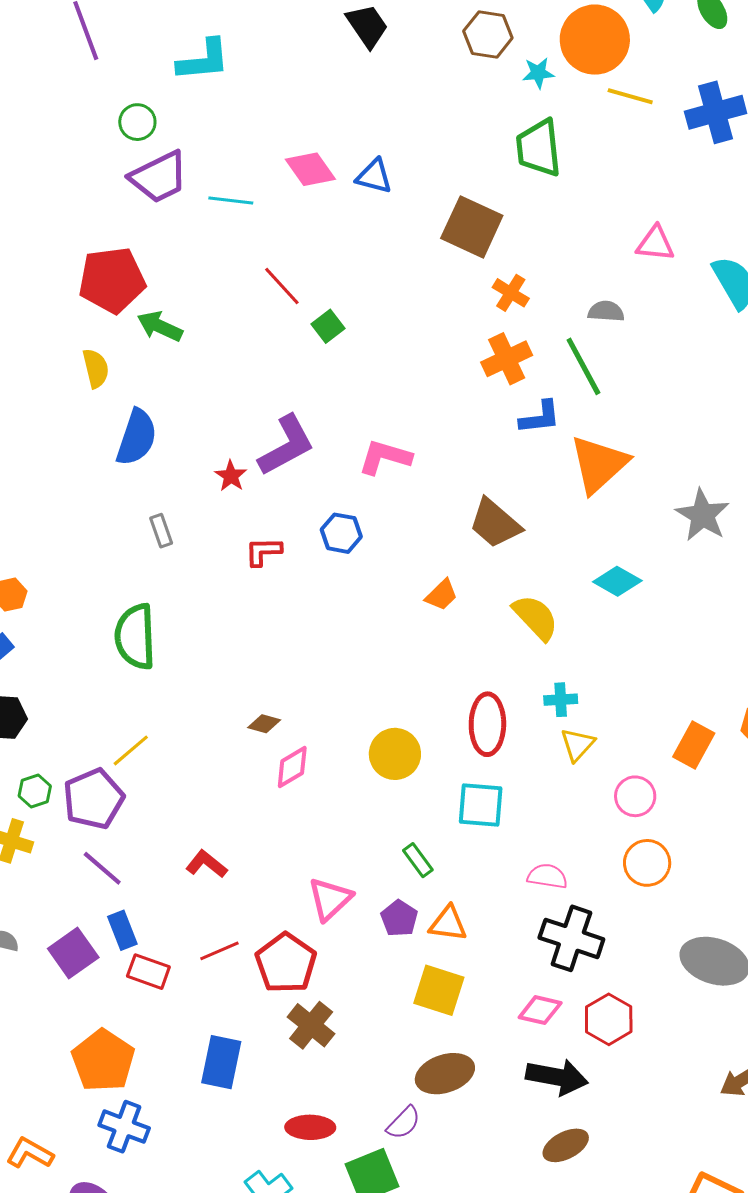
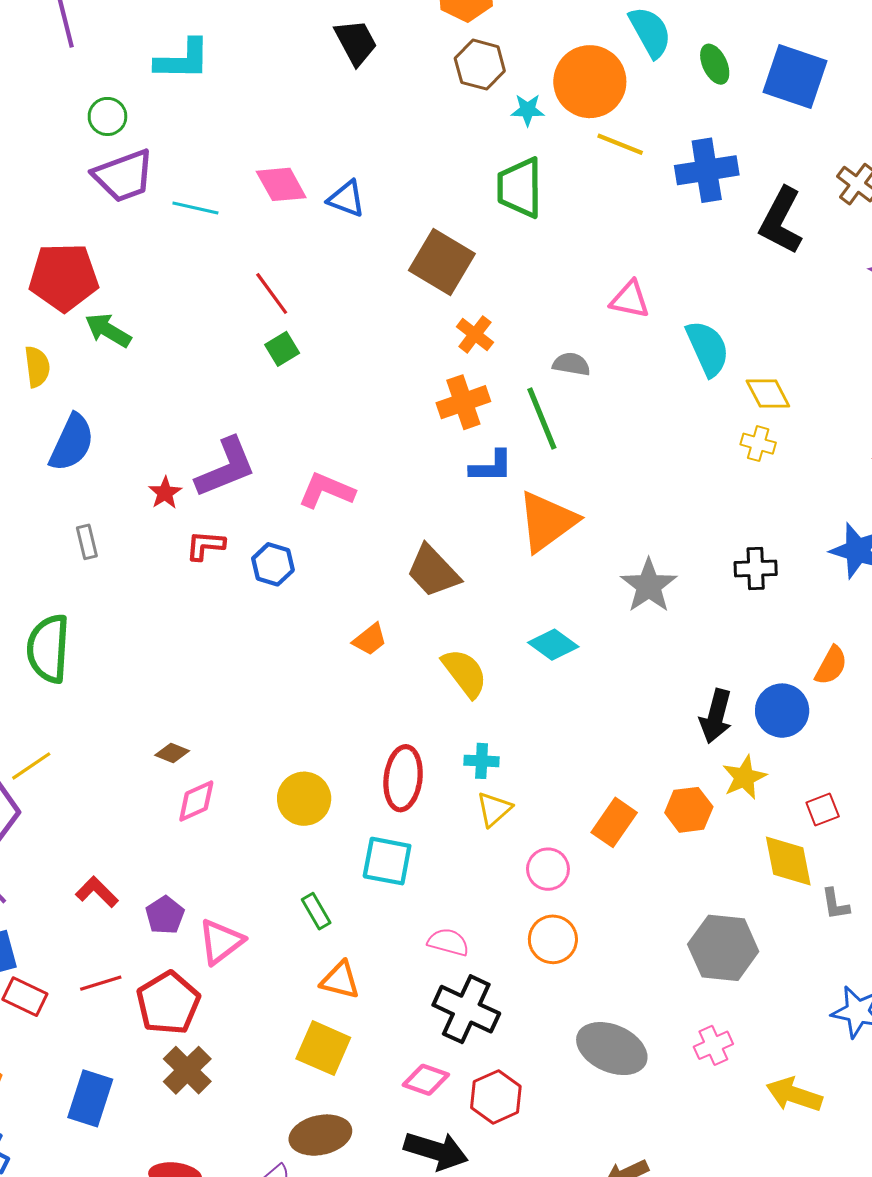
red line: (282, 286) -> (272, 294), moved
red L-shape: (263, 551) -> (205, 545), moved
purple pentagon: (399, 918) -> (165, 915), moved

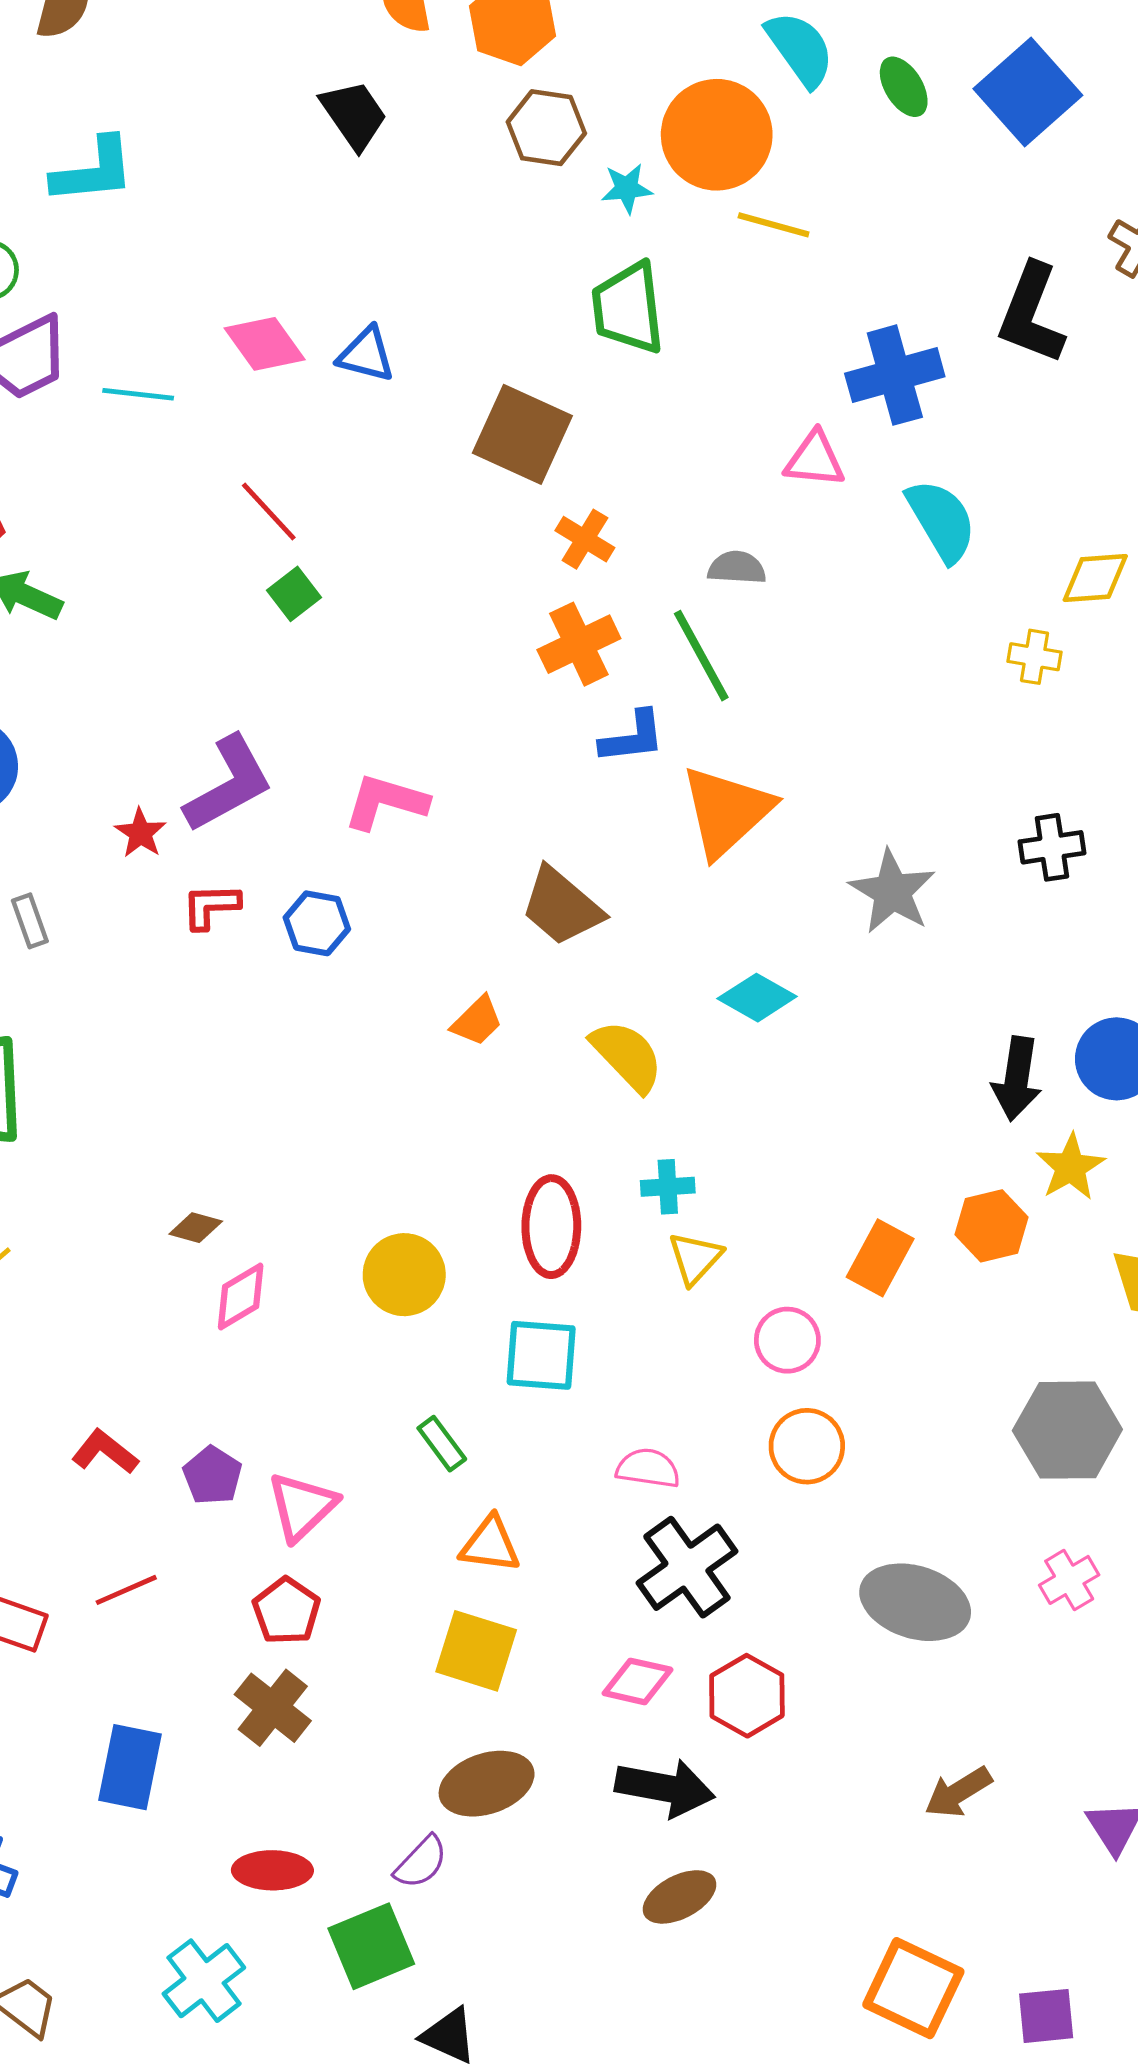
blue square: (795, 77) -> (1028, 92), turned 36
blue cross: (707, 170) -> (895, 375), moved
yellow diamond: (768, 394) -> (1095, 578), moved, turned -60
red pentagon: (168, 1003) -> (286, 1611), moved, size x0.7
black cross: (466, 1009) -> (687, 1567), turned 36

